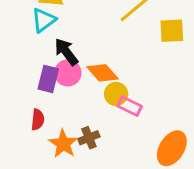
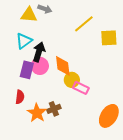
cyan triangle: (44, 20) -> (24, 41), moved
black arrow: (66, 52) -> (39, 52), turned 54
orange diamond: (102, 73) -> (63, 66), turned 35

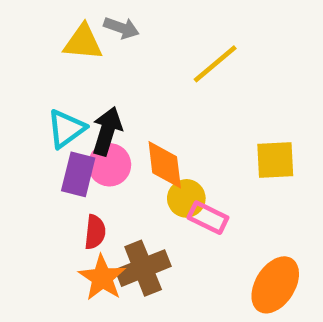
yellow square: (109, 38) -> (275, 160), moved
cyan triangle: (24, 41) -> (66, 129), moved
red semicircle: (20, 97) -> (95, 232), moved
brown cross: (54, 109) -> (143, 268), size x1.5

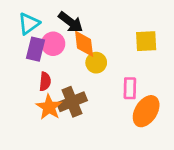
black arrow: (107, 131) -> (71, 22), moved, turned 110
pink rectangle: (208, 218) -> (130, 88), moved, turned 65

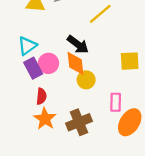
black arrow: (71, 22) -> (78, 45), moved
purple rectangle: (36, 49) -> (33, 68), turned -42
brown cross: (72, 102) -> (79, 122), moved

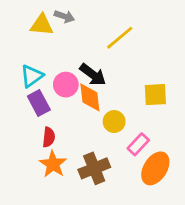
pink circle: (48, 63) -> (66, 85), moved
yellow circle: (86, 80) -> (114, 122), moved
pink rectangle: (116, 102) -> (138, 144), turned 42

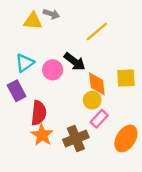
orange diamond: (90, 97) -> (97, 84), moved
purple rectangle: (39, 103) -> (17, 91), moved
red semicircle: (49, 137) -> (39, 113), size x1.5
pink rectangle: (138, 144) -> (99, 119), moved

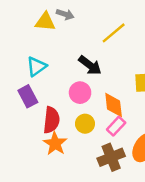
pink circle: (53, 70) -> (80, 93), moved
orange diamond: (97, 84) -> (114, 105), moved
yellow circle: (92, 100) -> (85, 124), moved
brown cross: (76, 139) -> (111, 157), moved

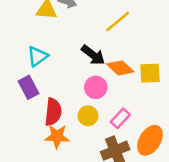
pink circle: (80, 93) -> (96, 87), moved
orange diamond: (114, 105) -> (120, 68), moved, turned -40
orange star: (55, 144) -> (57, 136), turned -30

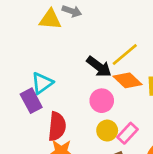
yellow line: (118, 21) -> (125, 55), moved
cyan triangle: (38, 56) -> (42, 83), moved
yellow circle: (88, 116) -> (107, 131), moved

